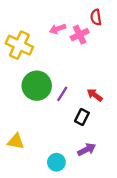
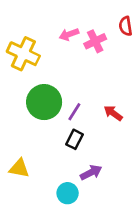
red semicircle: (96, 17) -> (126, 26), moved
black rectangle: (82, 117) -> (74, 139), moved
purple arrow: (87, 149) -> (91, 172), moved

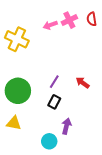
pink cross: (95, 41) -> (69, 20), moved
green circle: (44, 102) -> (18, 91), moved
purple arrow: (91, 172) -> (66, 126), turned -49

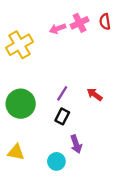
yellow cross: (17, 39) -> (19, 45), turned 35
yellow triangle: (14, 123) -> (16, 152), moved
purple arrow: (66, 126) -> (76, 144), turned 147

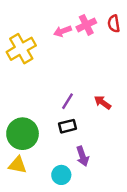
green circle: (21, 104) -> (23, 134), moved
black rectangle: (62, 116) -> (68, 126), turned 49

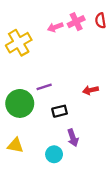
purple line: (68, 101) -> (44, 87), moved, turned 40
red arrow: (103, 102) -> (91, 90), turned -48
green circle: (23, 134) -> (20, 103), moved

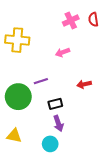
pink arrow: (55, 27) -> (63, 52), moved
yellow cross: (19, 43) -> (17, 40), turned 35
purple arrow: (73, 138) -> (58, 123), moved

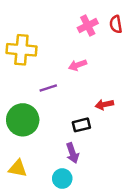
purple line: (41, 81) -> (48, 88), moved
black rectangle: (55, 104) -> (81, 125), moved

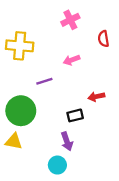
red semicircle: (116, 24) -> (103, 39), moved
pink cross: (88, 25) -> (70, 20), moved
yellow triangle: (18, 168) -> (14, 141), moved

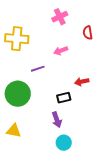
yellow triangle: (14, 141) -> (14, 131), moved
cyan circle: (57, 165) -> (64, 143), moved

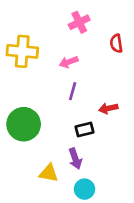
pink arrow: (61, 51) -> (69, 62), moved
purple line: (38, 69) -> (73, 91), moved, turned -56
yellow triangle: (14, 131) -> (49, 173), moved

